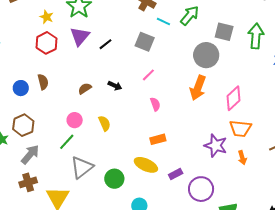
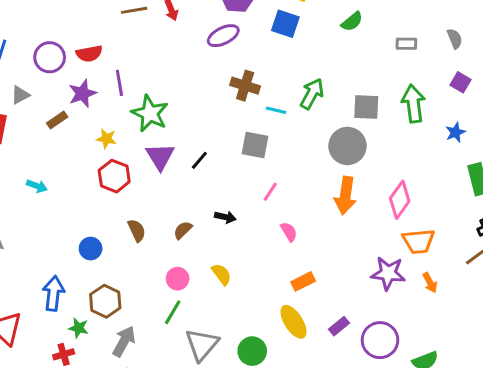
brown semicircle: (43, 82) -> (137, 230), moved
yellow ellipse: (146, 165) -> (293, 322), turned 45

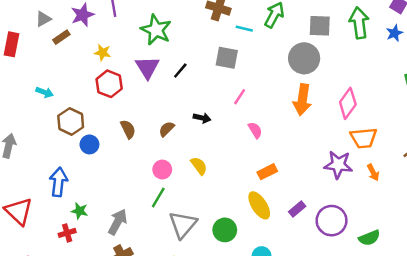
gray triangle: (20, 95) -> (43, 19), moved
green star: (150, 113) -> (156, 30), moved
blue star: (455, 132) -> (394, 33), moved
brown hexagon: (105, 301) -> (71, 121), moved

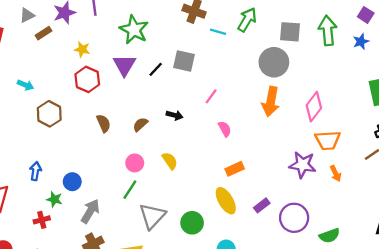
gray square: (227, 58) -> (184, 61), moved
blue circle: (89, 144) -> (72, 182), moved
blue arrow: (58, 182) -> (35, 171), size x0.7

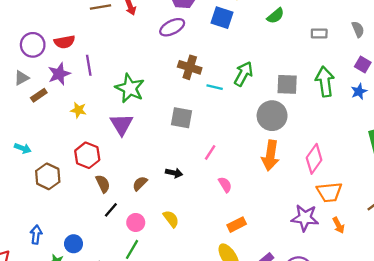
black line: (156, 69) -> (111, 210), moved
red hexagon: (87, 79) -> (87, 155), moved

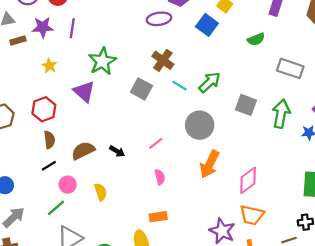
gray rectangle: (319, 33) -> (290, 68), size x1.6
gray circle: (272, 116) -> (200, 125), moved
gray square: (181, 118) -> (141, 89), moved
purple triangle: (122, 124) -> (84, 92), turned -35
brown semicircle: (140, 183) -> (83, 151), size x1.5

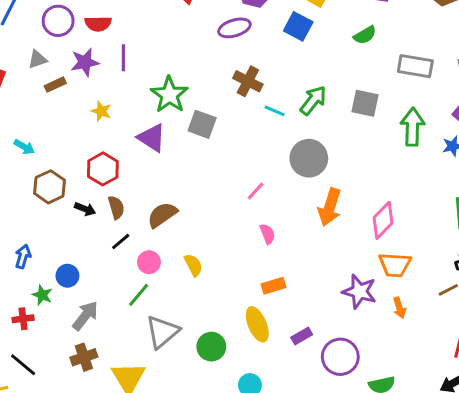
gray square: (141, 89) -> (202, 124), moved
gray square: (246, 105) -> (365, 103), moved
black arrow: (117, 151) -> (85, 209), moved

